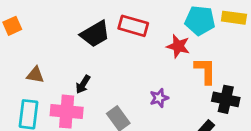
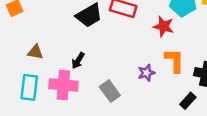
orange L-shape: (205, 71) -> (174, 61), moved

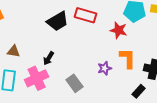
pink cross: (63, 85) -> (37, 78), turned -30

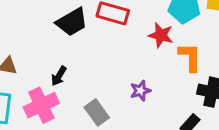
orange L-shape: (128, 58) -> (190, 57), moved

